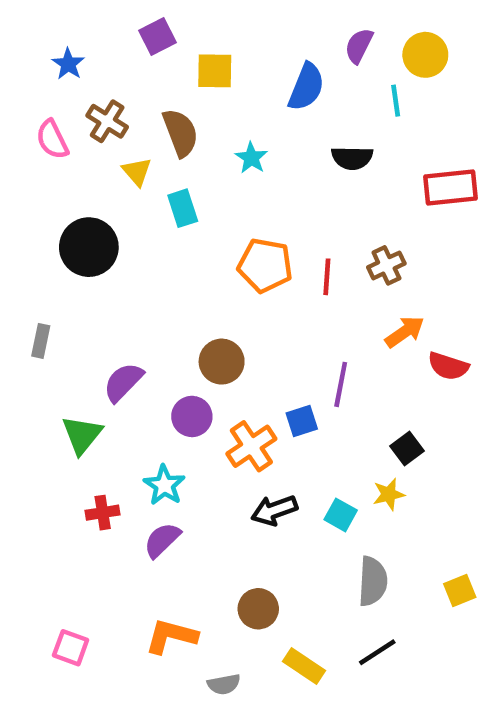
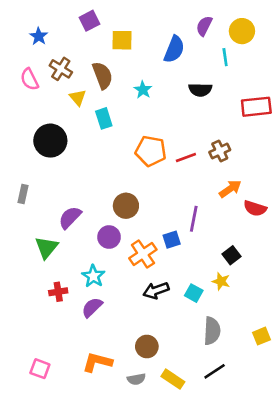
red line: (327, 277) -> (186, 158), turned 66
yellow star: (389, 494) -> (221, 281), turned 30
gray semicircle: (224, 684) -> (136, 379), moved

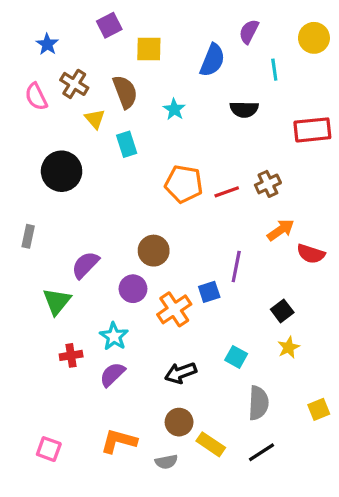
yellow circle: (242, 31) -> (314, 38), moved
yellow star: (221, 281) -> (289, 347), moved, turned 30
black arrow: (156, 290) -> (181, 373), moved
yellow rectangle: (173, 379) -> (211, 444), moved

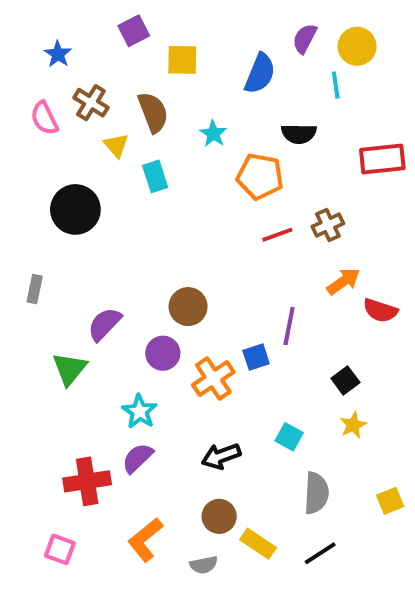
yellow circle: (314, 38) -> (357, 46), moved
orange pentagon: (184, 184) -> (260, 176), moved
red cross: (71, 355) -> (87, 481), moved, size x1.6
orange L-shape: (119, 441) -> (145, 540), turned -54

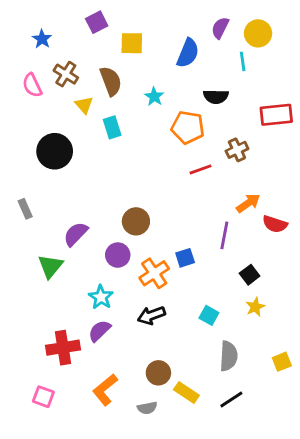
brown cross: (328, 225) -> (237, 150), moved
gray rectangle: (35, 289) -> (25, 209), turned -36
purple line: (289, 326) -> (224, 235), moved
black arrow: (221, 456) -> (151, 315), moved

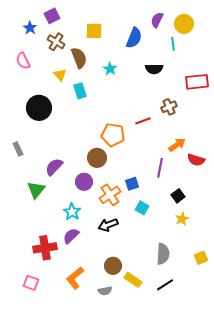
purple square: (97, 22) -> (52, 16), moved
brown cross: (66, 74) -> (56, 42), moved
orange pentagon: (188, 127) -> (113, 135), moved
cyan square: (209, 315) -> (142, 208), moved

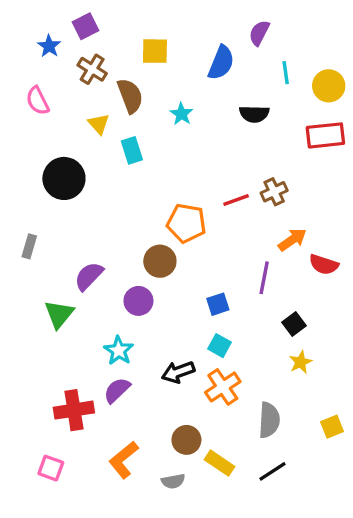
yellow circle: (184, 24) -> (329, 86), moved
brown cross: (169, 107) -> (274, 192), moved
gray rectangle: (18, 149) -> (29, 246), turned 40
orange cross: (110, 195) -> (223, 387), moved
cyan square: (142, 208) -> (220, 346), moved

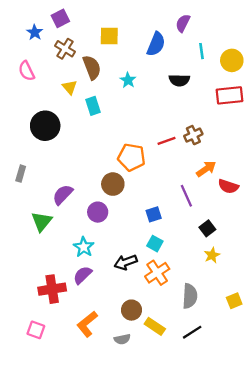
purple line: (264, 278) -> (186, 196), turned -35

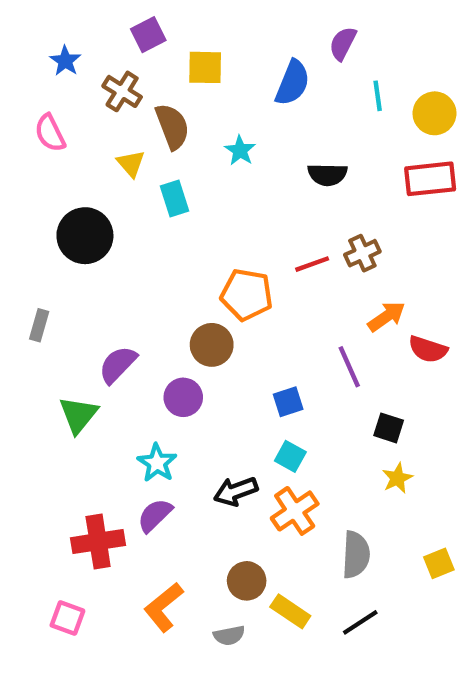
purple square: (60, 18) -> (148, 35), moved
black semicircle: (179, 80) -> (327, 174), moved
black square: (207, 228) -> (389, 428), turned -35

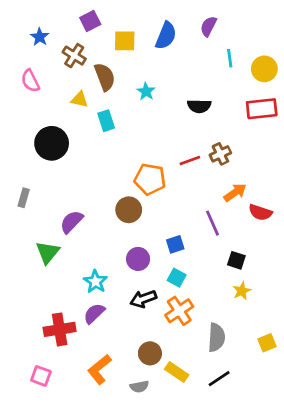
blue semicircle: (292, 83) -> (166, 36), moved
yellow triangle: (131, 164) -> (80, 99), turned -36
purple circle: (183, 397) -> (138, 259), moved

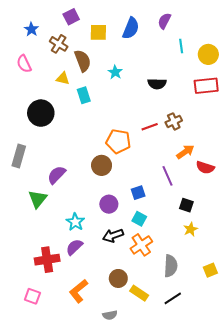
gray rectangle: (24, 198) -> (19, 156), size x1.5
gray semicircle: (139, 387) -> (110, 315), moved

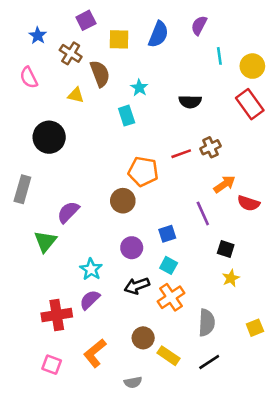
red rectangle: (206, 86) -> (250, 104), turned 60
cyan rectangle: (84, 95) -> (127, 116), moved
pink square: (32, 296) -> (52, 365), moved

